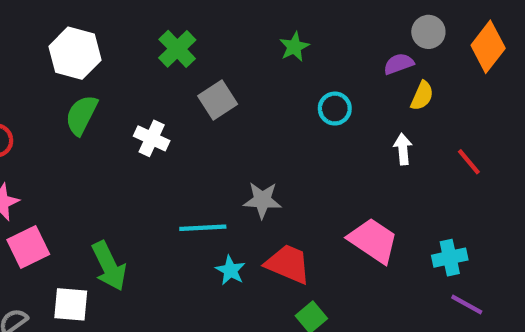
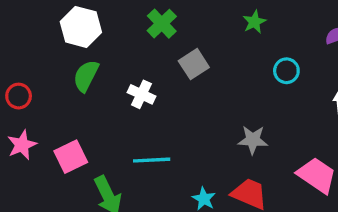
gray star: (262, 200) -> (253, 140), moved
cyan line: (203, 228) -> (152, 160), moved
pink square: (28, 247) -> (71, 157), moved

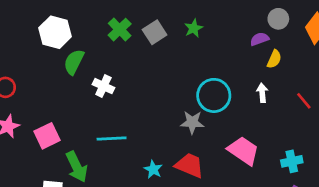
gray square: (194, 64) -> (155, 32), moved
cyan circle: (286, 71) -> (214, 95), moved, size x1.6
green semicircle: (86, 76) -> (74, 62), moved

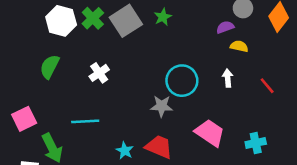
white hexagon: (55, 32) -> (61, 21), moved
gray square: (155, 32) -> (126, 21), size x1.4
yellow semicircle: (274, 59) -> (239, 46), turned -102
green semicircle: (74, 62) -> (50, 67), moved
white cross: (103, 86) -> (99, 73), moved, turned 30

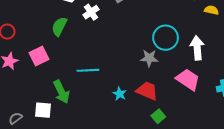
white cross: (99, 73) -> (91, 12), moved
white arrow: (228, 78) -> (197, 48), moved, size x1.6
pink square: (24, 119) -> (39, 56), moved

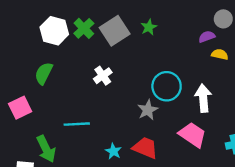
white cross: (91, 12) -> (103, 76), moved
gray star: (149, 58) -> (148, 110), turned -30

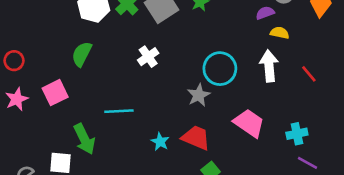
white arrow: (203, 98) -> (269, 66), moved

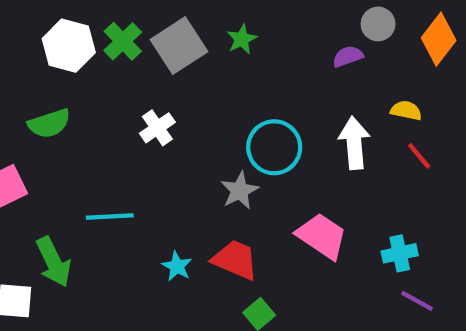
yellow semicircle: (280, 33) -> (406, 111), moved
green semicircle: (82, 54) -> (49, 123), turned -135

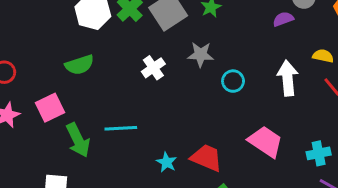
cyan circle: (274, 147) -> (233, 81), size x0.6
gray star: (240, 191) -> (201, 54), moved, turned 30
green arrow: (54, 262) -> (78, 140), moved

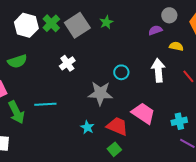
gray star: (201, 54) -> (100, 93), moved, size x1.4
yellow semicircle: (323, 56) -> (176, 46), moved
red trapezoid: (206, 158) -> (117, 126), moved
cyan star: (167, 162) -> (87, 127), moved

